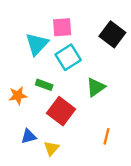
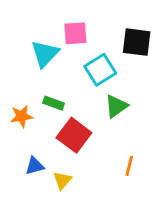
black square: (112, 34) -> (137, 42), turned -30
cyan square: (68, 57) -> (100, 70), moved

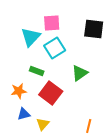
cyan square: (100, 70) -> (55, 48), moved
orange star: (22, 116) -> (19, 91), moved
orange line: (129, 166) -> (89, 126), moved

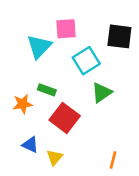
cyan square: (55, 48) -> (86, 61), moved
orange star: (19, 91) -> (23, 104), moved
blue triangle: (24, 114) -> (30, 145), turned 40

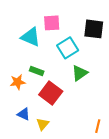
cyan triangle: (39, 47) -> (31, 37), turned -50
orange line: (113, 160) -> (98, 126), moved

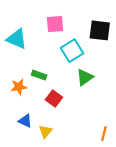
cyan triangle: (31, 37) -> (17, 39), moved
red square: (51, 93) -> (54, 99), size x0.7

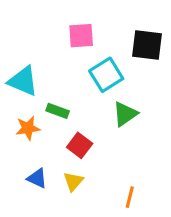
cyan triangle: (17, 39) -> (23, 81), moved
yellow triangle: (45, 131) -> (73, 181), moved
orange line: (104, 134) -> (130, 197), moved

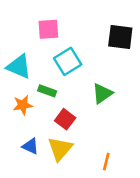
pink square: (81, 36) -> (48, 29), moved
cyan square: (106, 75) -> (68, 61), moved
yellow triangle: (73, 181) -> (60, 149), size x1.5

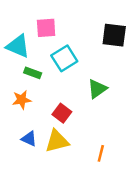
cyan triangle: (19, 67) -> (18, 46), moved
green rectangle: (47, 91) -> (33, 73), moved
yellow triangle: (60, 149) -> (57, 141), turned 35

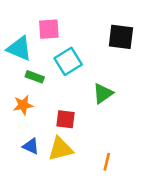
red square: (62, 113) -> (66, 119), turned -30

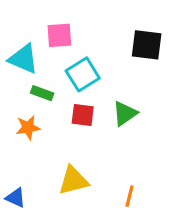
red square: (66, 119) -> (83, 115), moved
blue triangle: (31, 146) -> (16, 198), moved

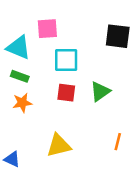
cyan square: (83, 74) -> (66, 60), turned 32
green rectangle: (42, 93) -> (20, 76), moved
orange line: (129, 196) -> (118, 142), moved

